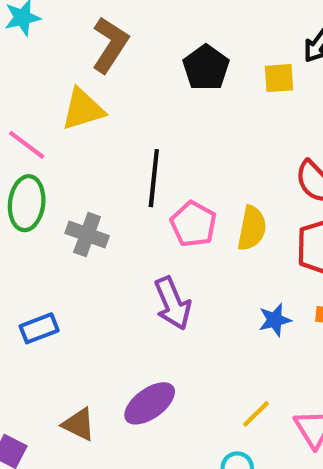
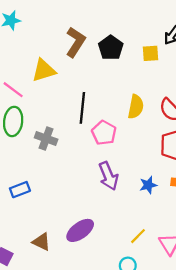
brown L-shape: (110, 45) -> (76, 42), moved
yellow semicircle: (252, 228) -> (136, 107), moved
purple arrow: (173, 303) -> (108, 176), moved

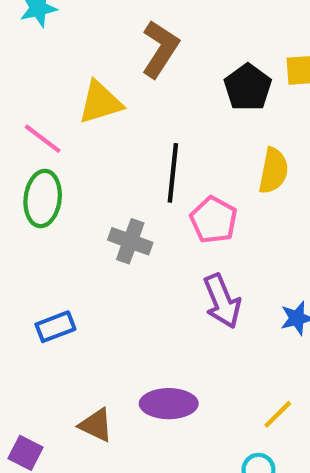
black pentagon: (111, 48) -> (248, 87), moved
gray cross: (46, 138) -> (130, 241), moved
purple ellipse: (80, 230) -> (169, 404), turned 36

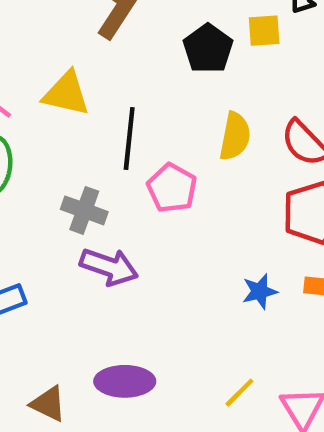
yellow triangle: (100, 102) -> (66, 94), moved, turned 30
purple arrow: (222, 301) -> (109, 267), moved, turned -48

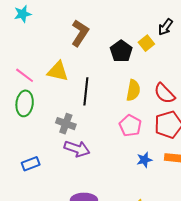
yellow square: (264, 31) -> (146, 43), turned -35
pink pentagon: (172, 188) -> (130, 126), moved

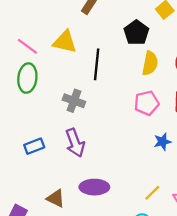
black pentagon: (121, 51) -> (136, 33), moved
pink pentagon: (130, 126) -> (147, 103), turned 30
purple arrow: (77, 149) -> (75, 143), moved, turned 50

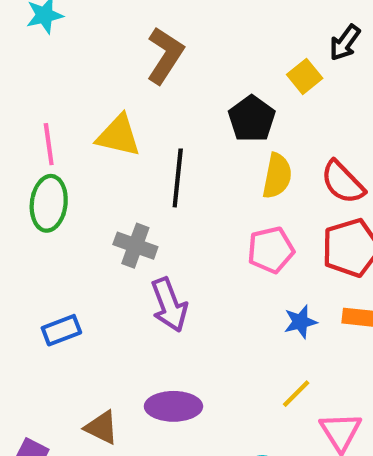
pink line: (27, 46) -> (49, 144), turned 45
purple arrow: (75, 143) -> (169, 305), moved
yellow line: (152, 193) -> (296, 394), moved

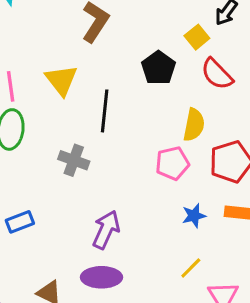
yellow triangle: (118, 136) -> (61, 80), turned 39
yellow semicircle: (277, 176) -> (194, 125), moved
red semicircle: (343, 182) -> (217, 74), moved
purple arrow: (169, 305) -> (106, 230), moved, turned -135

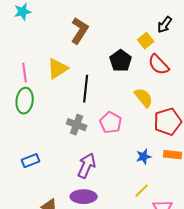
yellow triangle: (61, 80) -> (58, 69), turned 35
yellow semicircle: (194, 125) -> (144, 98), turned -50
gray cross: (74, 160) -> (77, 125), moved
pink pentagon: (172, 163) -> (111, 123), moved, turned -30

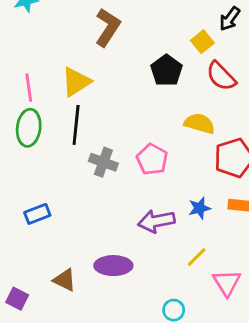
black line: (86, 89) -> (76, 125), moved
yellow semicircle: (144, 98) -> (199, 123), turned -35
purple arrow: (87, 166) -> (156, 221), moved, turned -125

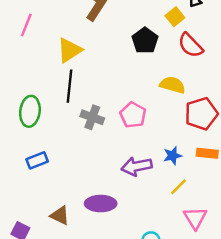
pink line: (29, 88) -> (26, 25), moved, turned 30
green ellipse: (29, 128) -> (30, 111), moved
yellow line: (197, 257) -> (178, 187), moved

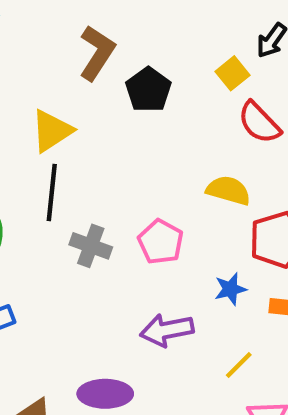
black pentagon: (145, 41) -> (148, 90), moved
blue star: (173, 156) -> (230, 289), moved

